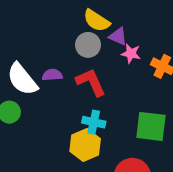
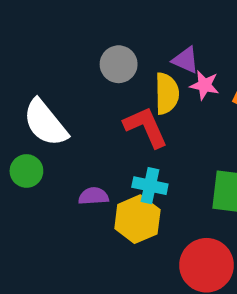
yellow semicircle: (97, 21) -> (167, 94), moved, turned -124
gray circle: (88, 45) -> (119, 64), moved
purple semicircle: (52, 75) -> (93, 196), moved

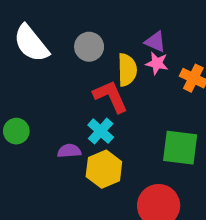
purple triangle: (186, 60) -> (155, 42), moved
white semicircle: (45, 123) -> (31, 43), moved
cyan cross: (150, 186) -> (101, 131), moved, turned 30

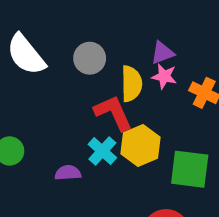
purple triangle: (155, 42) -> (162, 53), turned -45
yellow hexagon: (104, 169) -> (141, 146), moved

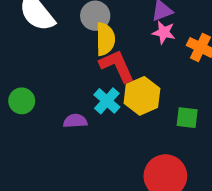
yellow semicircle: (131, 84) -> (105, 39), moved
green square: (190, 169) -> (187, 118), size x0.6

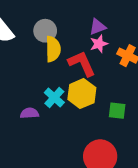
pink star: (164, 32) -> (99, 44), turned -30
red L-shape: (117, 66) -> (82, 63), moved

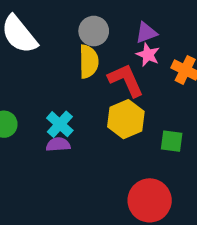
gray circle: (45, 31) -> (94, 31), moved
pink star: (99, 44) -> (148, 55), turned -30
cyan cross: (54, 97) -> (60, 124), moved

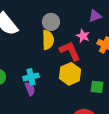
purple triangle: (146, 33) -> (95, 16), moved
cyan cross: (60, 124) -> (31, 77), turned 35
purple semicircle: (58, 145) -> (30, 89), turned 72

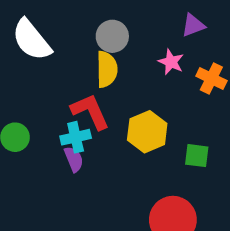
red L-shape: (70, 51) -> (90, 111), moved

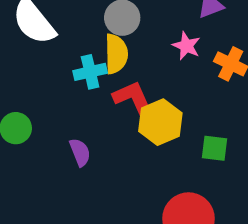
red L-shape: (90, 111) -> (134, 100), moved
cyan cross: (76, 137) -> (90, 72), moved

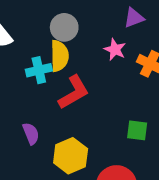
red L-shape: (134, 100) -> (74, 92), turned 84
yellow hexagon: (160, 122) -> (71, 156), moved

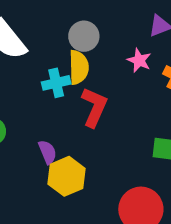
red L-shape: (74, 92) -> (94, 107), turned -36
yellow hexagon: (71, 156) -> (67, 176), moved

